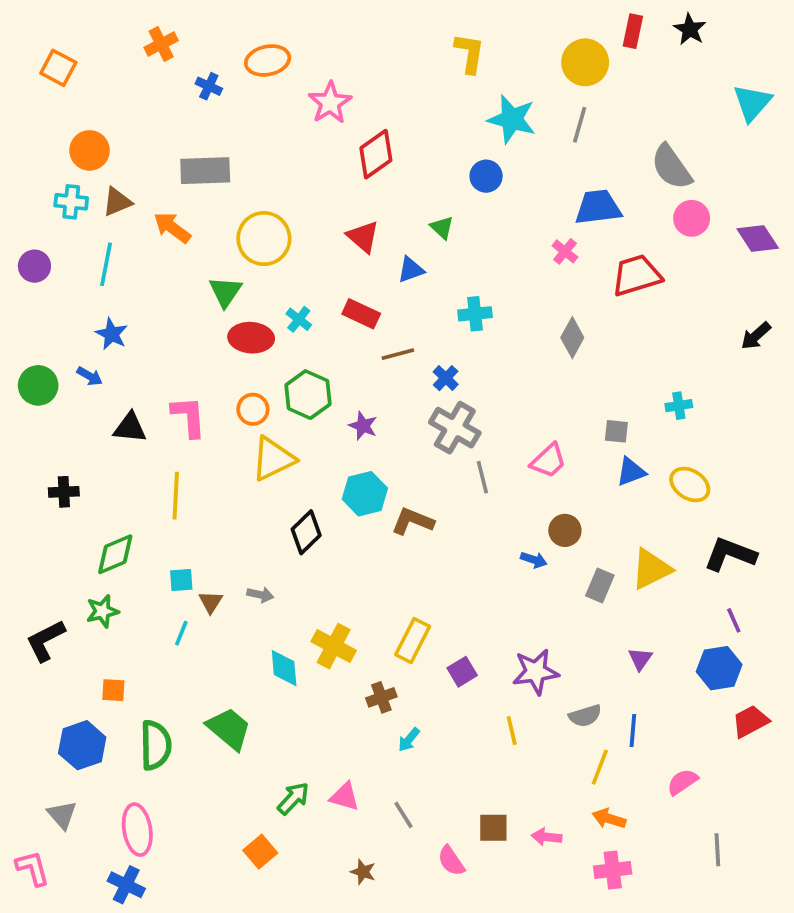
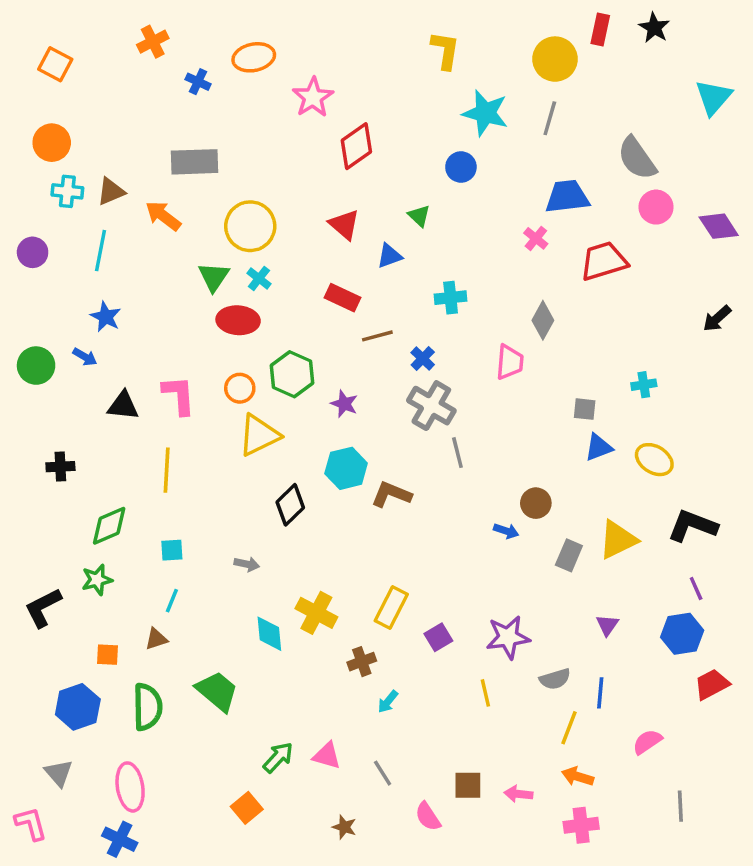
orange circle: (90, 150) -> (52, 143), moved
cyan cross: (299, 319) -> (259, 278), moved
pink trapezoid: (548, 461) -> (510, 362), moved, turned -42
brown triangle: (211, 602) -> (156, 639), moved, turned 40

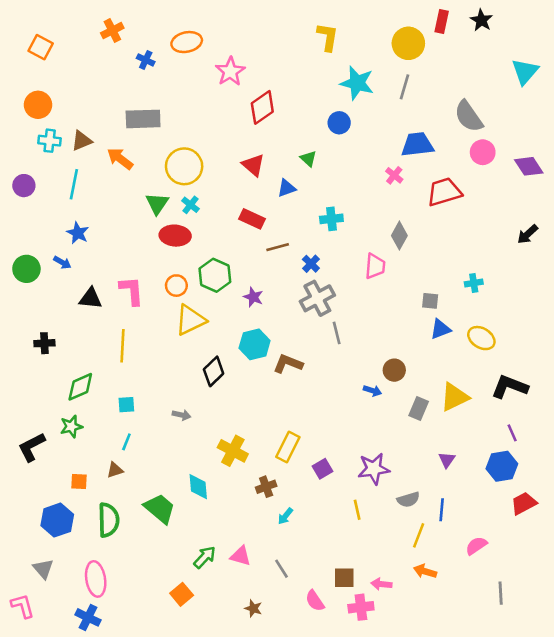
gray cross: (431, 406) -> (317, 298), turned 32
cyan diamond: (269, 634) -> (198, 487), moved
pink cross: (581, 825) -> (361, 607), moved

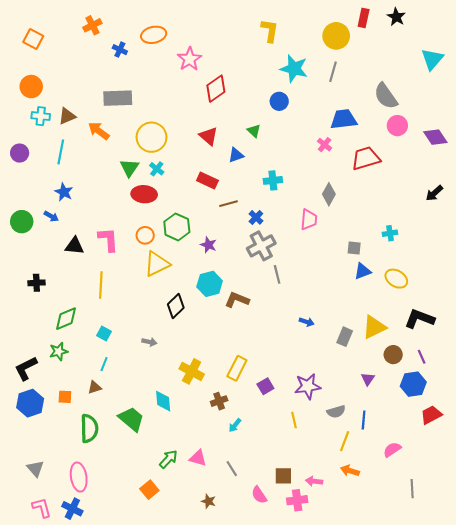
brown circle: (394, 370) -> (393, 355), moved
cyan square: (126, 405) -> (104, 333), turned 32
blue hexagon: (57, 520) -> (30, 403), moved
pink L-shape: (23, 606) -> (42, 508), moved

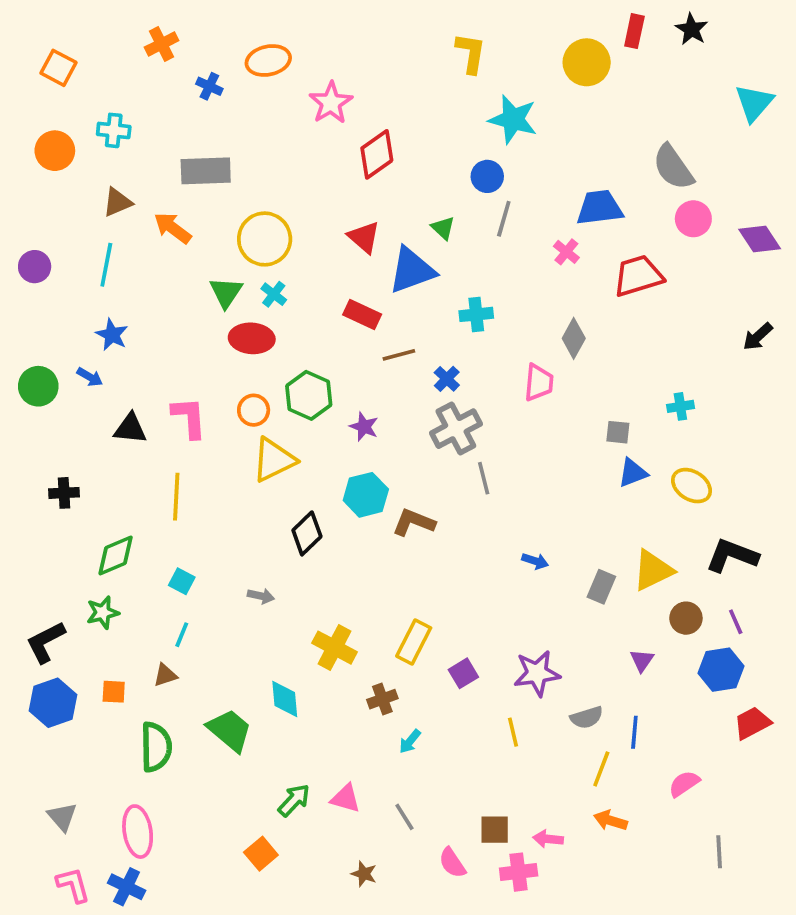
gray line: (333, 72) -> (504, 219), moved
cyan cross: (41, 116) -> (114, 130), moved
blue triangle: (236, 155) -> (412, 270), size x1.8

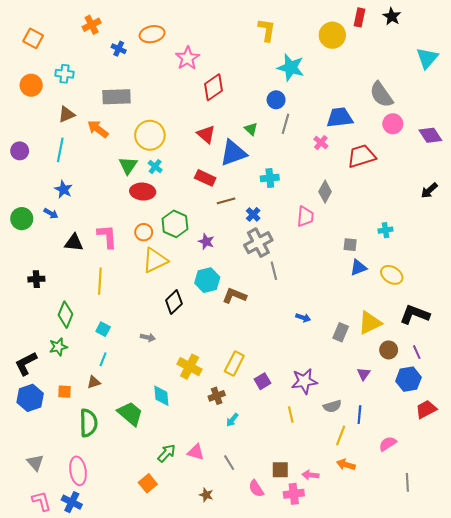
green diamond: (116, 556) -> (66, 315), turned -45

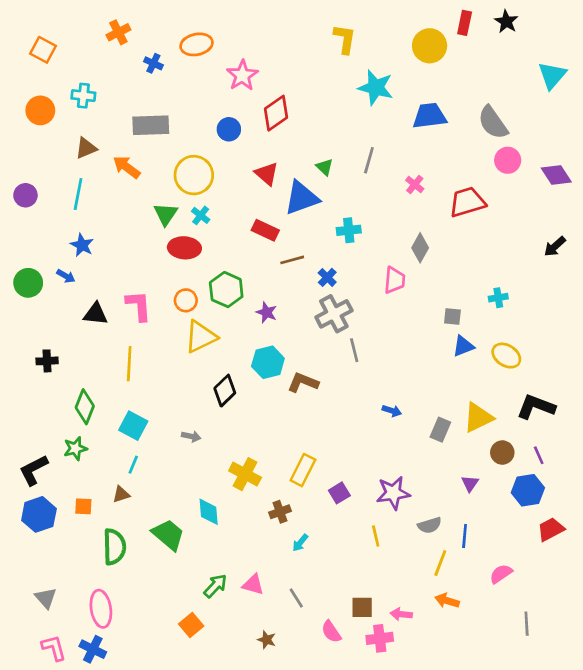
blue circle: (276, 100) -> (229, 129), moved
blue trapezoid: (340, 118) -> (430, 116), moved
cyan square: (103, 329) -> (133, 426), size x1.5

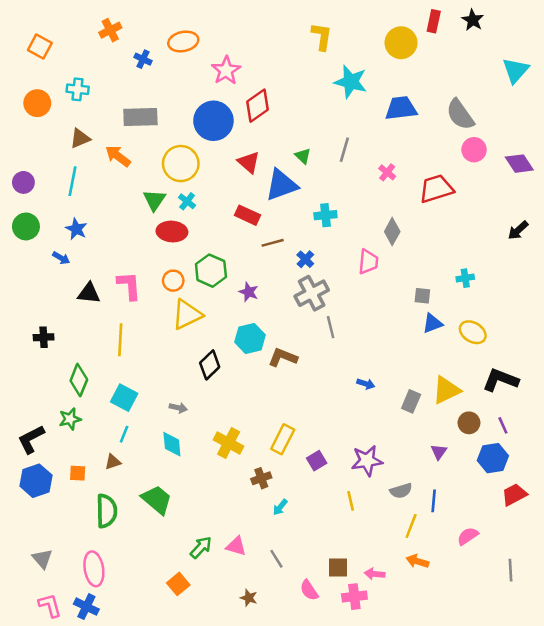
blue circle: (229, 129) -> (213, 121), size x1.8
green circle: (28, 283) -> (26, 226), moved
cyan diamond: (209, 512) -> (172, 444), moved
gray line: (527, 624) -> (511, 570), moved

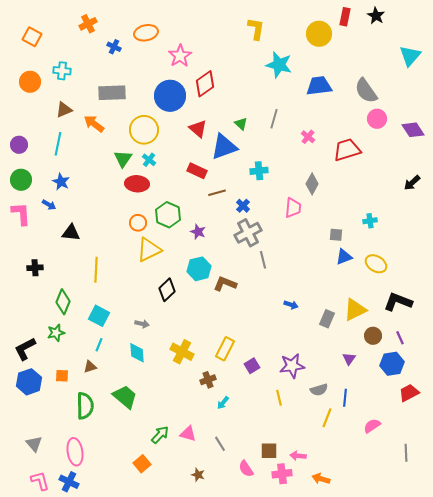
pink L-shape: (129, 286) -> (21, 214), moved
orange arrow: (417, 561) -> (321, 479), moved

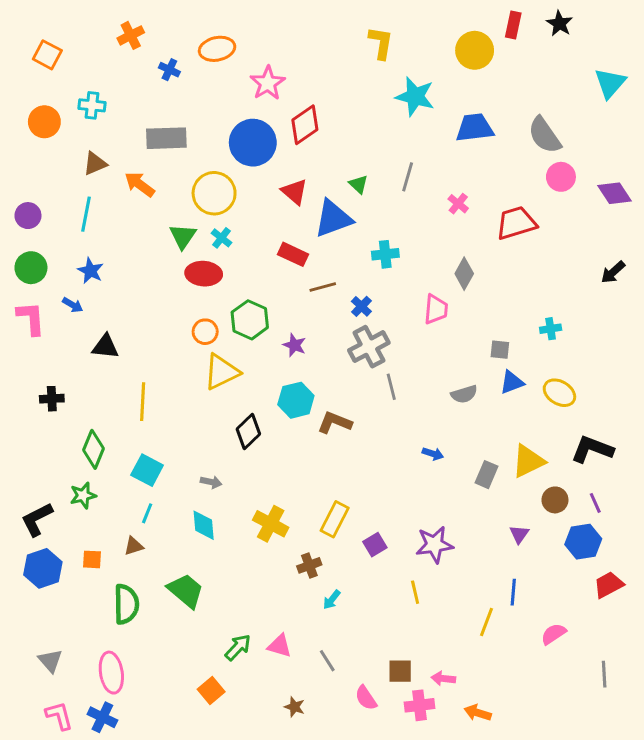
gray semicircle: (319, 390) -> (464, 394), moved

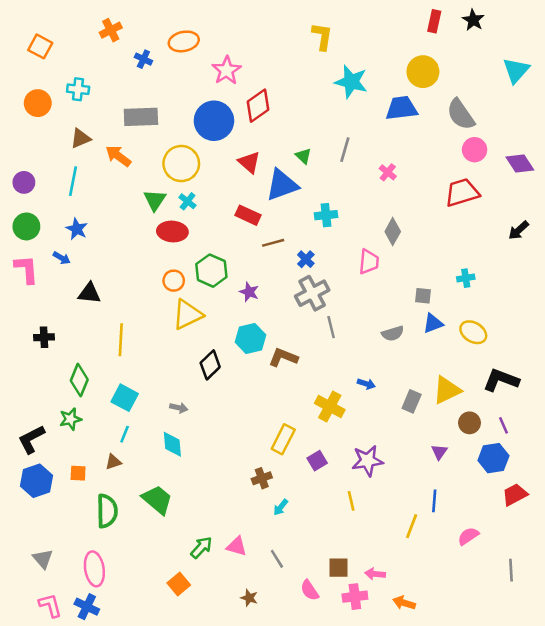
yellow circle: (475, 50) -> (423, 72), moved
red trapezoid: (516, 223) -> (462, 192), moved
yellow cross: (271, 524) -> (330, 406), moved

